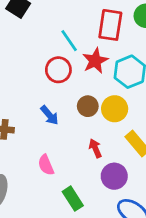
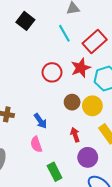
red rectangle: (110, 25) -> (95, 41), turned 35
cyan line: (69, 41) -> (64, 33), moved
blue arrow: (50, 115) -> (40, 121), moved

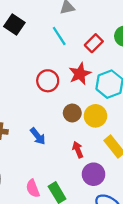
red rectangle: (95, 41) -> (94, 43), size x0.7
pink semicircle: (36, 144) -> (33, 188), moved

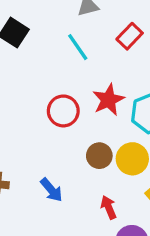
red rectangle: (94, 43) -> (130, 36), moved

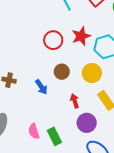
brown circle: (99, 156) -> (62, 72), moved

